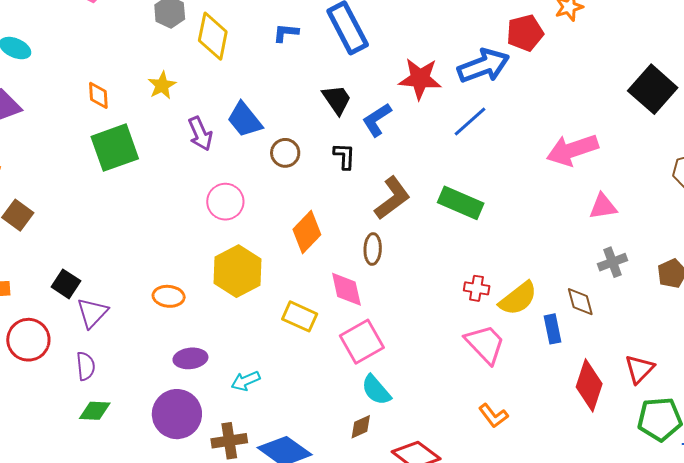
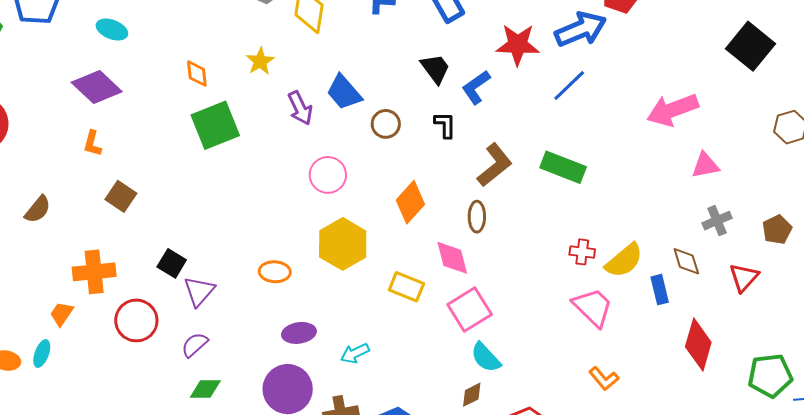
purple semicircle: (86, 366) -> (195, 345), turned -124
red triangle: (639, 369) -> (744, 277), moved

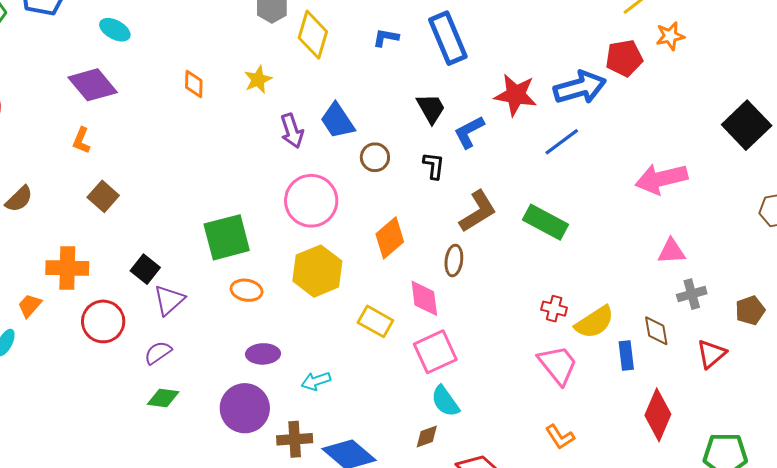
green square: (215, 125) -> (227, 237), moved
pink triangle: (705, 165) -> (671, 251), moved
pink circle: (328, 175) -> (311, 201), size x1.4

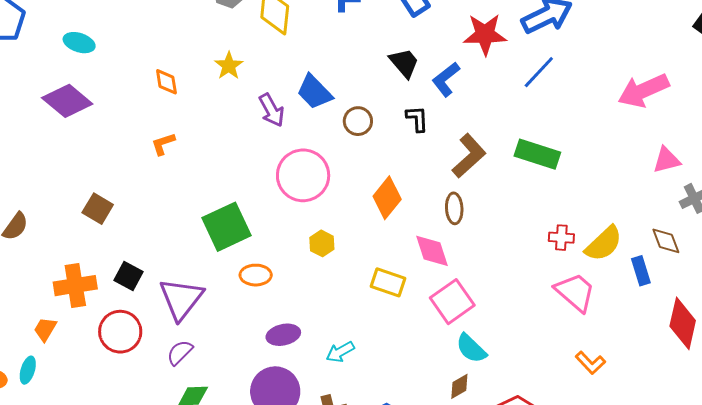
orange L-shape: (81, 140) -> (163, 144), moved, turned 60
black square: (145, 269) -> (128, 276), moved
yellow hexagon: (317, 271) -> (322, 243), size x0.5
purple triangle: (169, 300) -> (181, 299), size x1.4

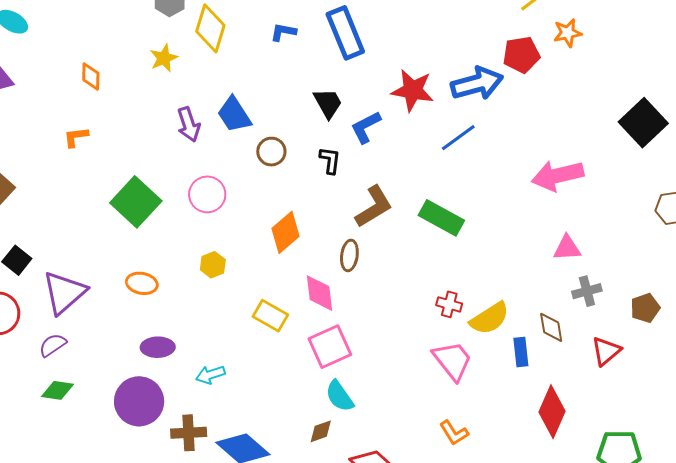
yellow star: (229, 66) -> (164, 58), moved
pink circle: (303, 175) -> (207, 194), size x0.7
green square: (227, 227) -> (136, 202), moved, turned -33

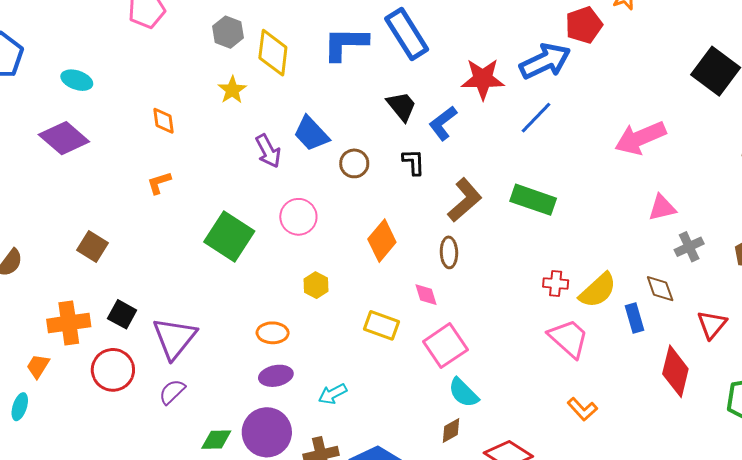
blue L-shape: (283, 32) -> (345, 44), size x1.8
orange ellipse: (142, 283) -> (273, 333), moved
pink diamond: (320, 293) -> (426, 295), size x0.7
red triangle: (606, 351) -> (712, 324), moved
green diamond: (57, 390) -> (216, 440), moved

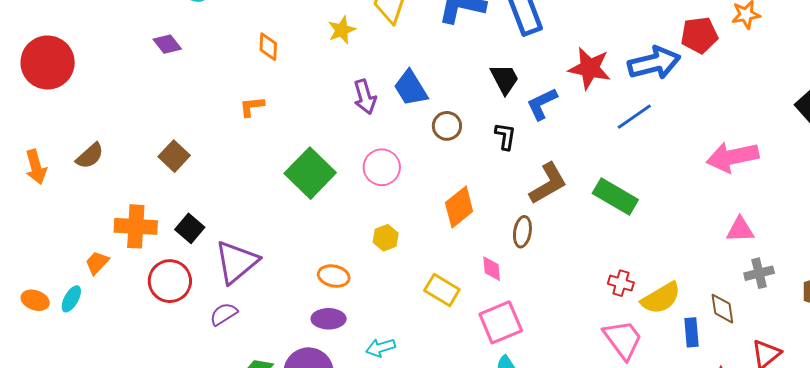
purple diamond: (64, 138) -> (167, 44), size x0.6

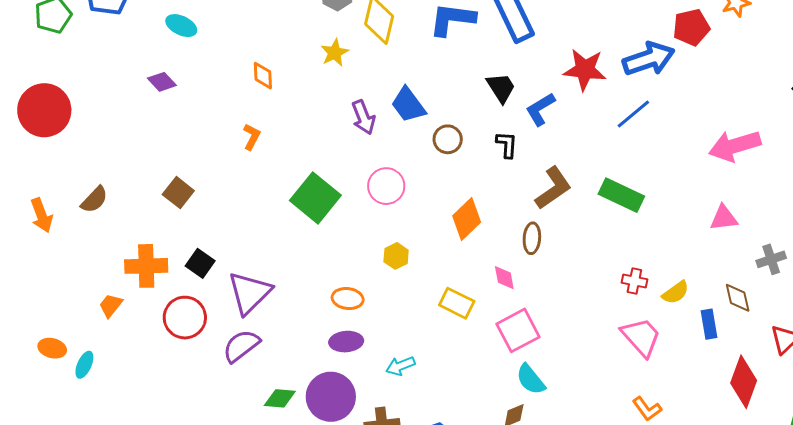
orange L-shape: (252, 107) -> (252, 137), turned 128
pink triangle: (740, 230) -> (724, 218), moved
yellow semicircle: (661, 298) -> (676, 293), size x0.7
cyan ellipse: (71, 299) -> (84, 365), moved
purple semicircle: (224, 314) -> (241, 346), size x1.4

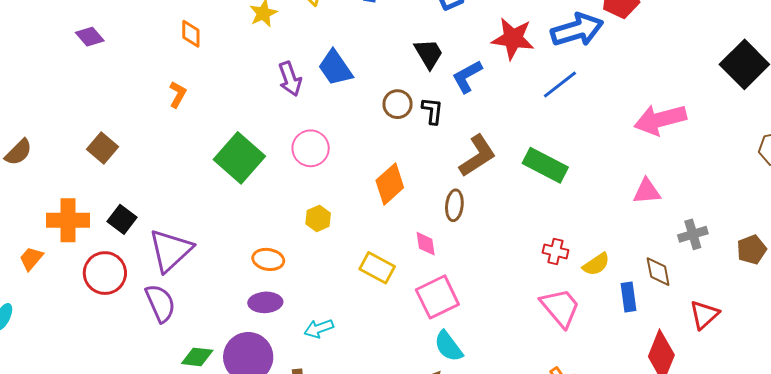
brown circle: (448, 139) -> (398, 104), moved
purple semicircle: (241, 346) -> (160, 303), turned 102

